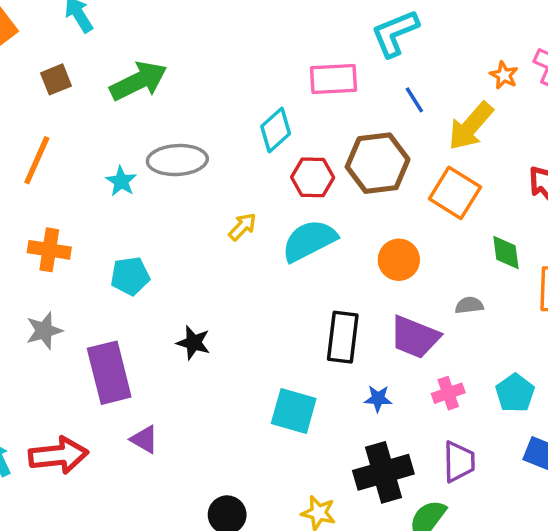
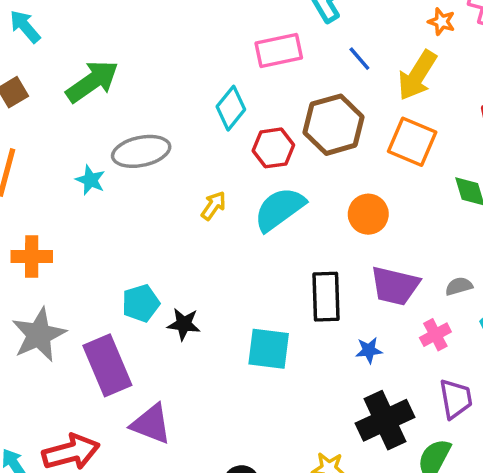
cyan pentagon: (130, 276) -> (141, 303), moved
gray semicircle: (469, 305) -> (459, 286), moved
gray star: (44, 331) -> (39, 335), size x1.5
cyan square: (294, 411) -> (269, 349), moved
purple triangle: (144, 439) -> (151, 424), size x1.5

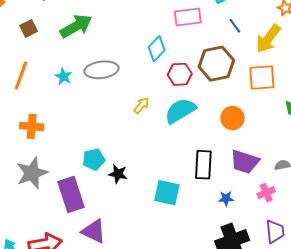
orange square: (412, 142) -> (262, 78), turned -32
cyan star: (90, 180) -> (63, 77), moved

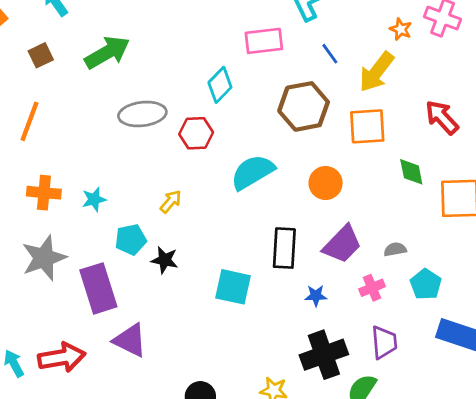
red hexagon: (180, 74) -> (196, 133), moved
cyan star: (63, 77) -> (94, 199), moved, turned 30
yellow arrow: (141, 105) -> (171, 202), moved
purple trapezoid: (245, 162) -> (342, 244), turned -64

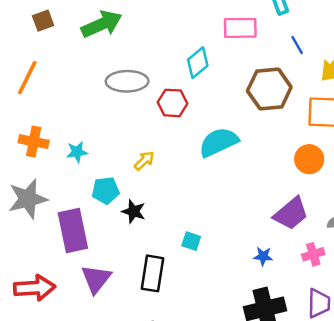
orange circle: (326, 183) -> (309, 159), moved
black rectangle: (284, 248) -> (153, 273), moved
cyan square: (233, 287) -> (191, 241), size x0.6
purple triangle: (130, 340) -> (96, 279), turned 36

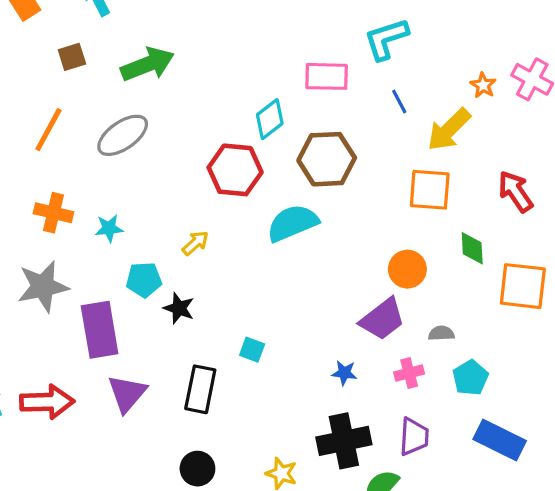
gray ellipse: (127, 81) -> (123, 135), moved, turned -36
brown hexagon: (269, 89) -> (327, 159), moved
red hexagon: (173, 103) -> (235, 170), size x1.4
orange circle: (309, 159) -> (407, 269), moved

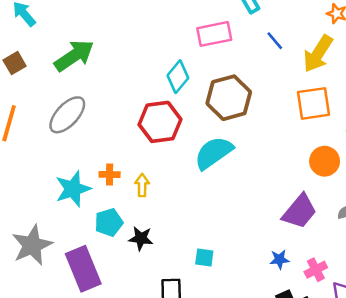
orange cross: (53, 213) -> (110, 174), moved, size x0.7
cyan star: (109, 228) -> (73, 189), size x1.6
yellow arrow: (195, 243) -> (142, 185), turned -35
orange circle: (407, 269) -> (325, 161), moved
pink cross: (409, 373) -> (316, 270), moved

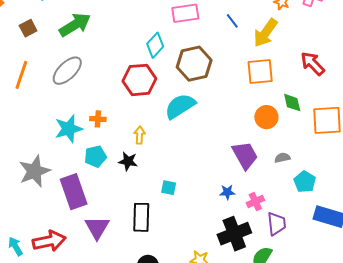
yellow arrow: (142, 185) -> (140, 135), moved
purple trapezoid: (300, 211) -> (245, 155), turned -72
black star: (141, 238) -> (128, 161), moved

